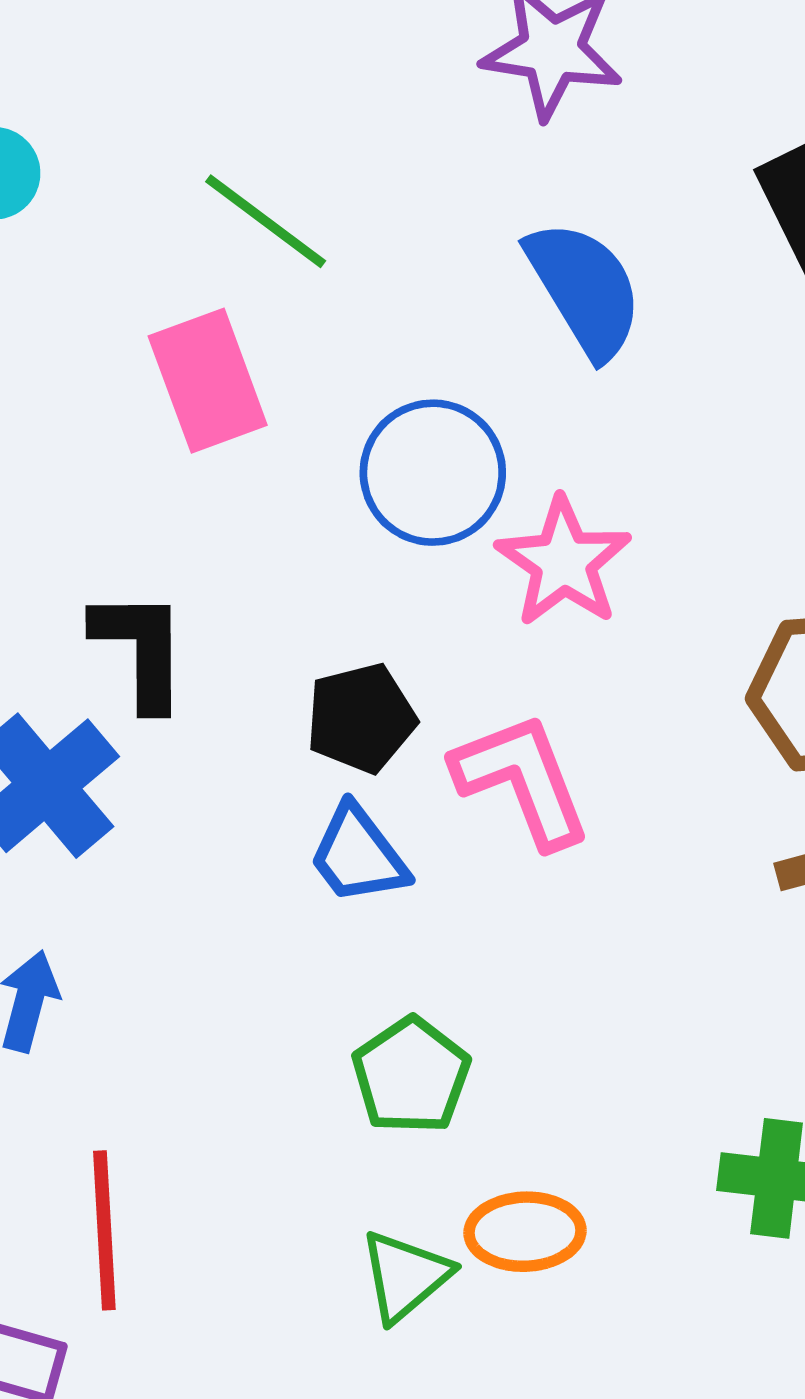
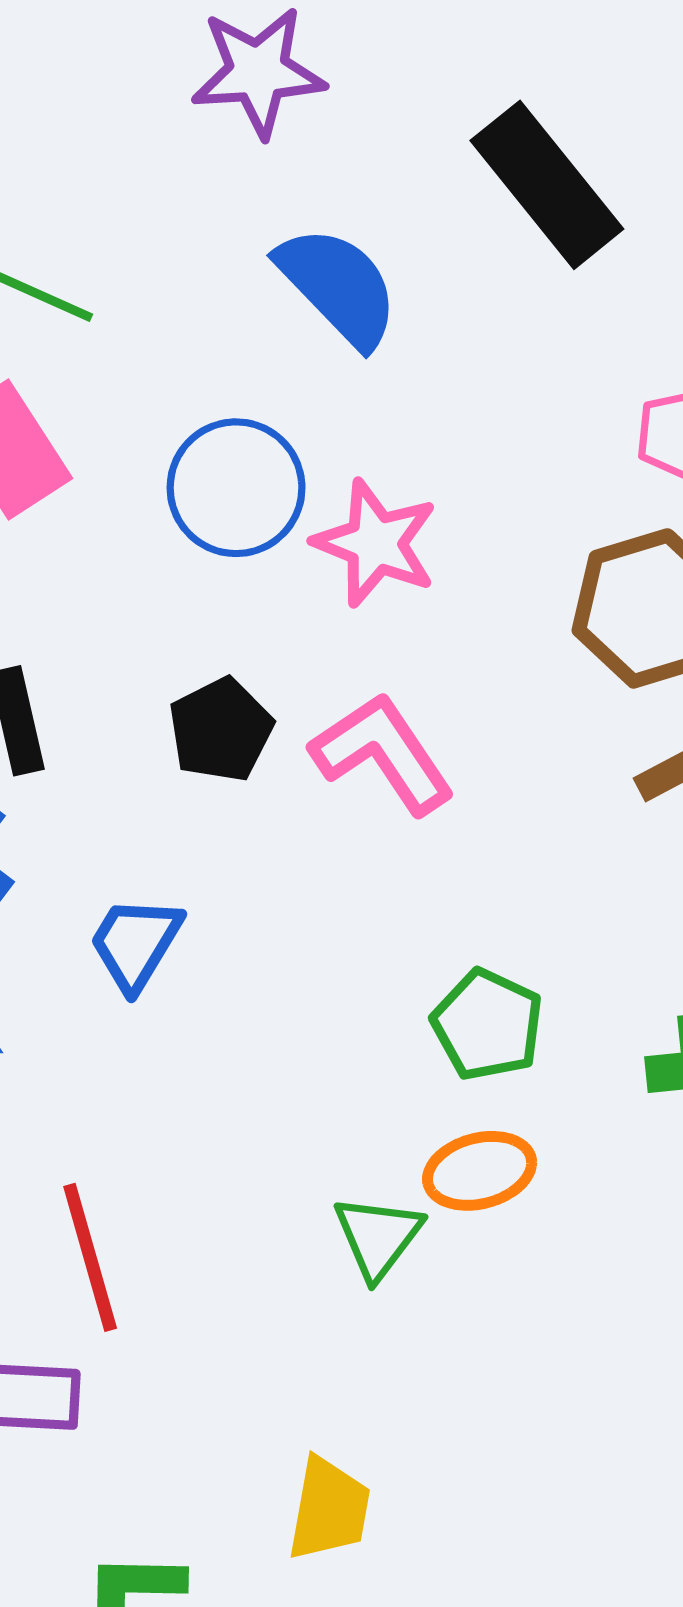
blue trapezoid: (358, 855) -> (136, 943), moved, turned 81
green pentagon: (411, 1076) -> (487, 1025), moved

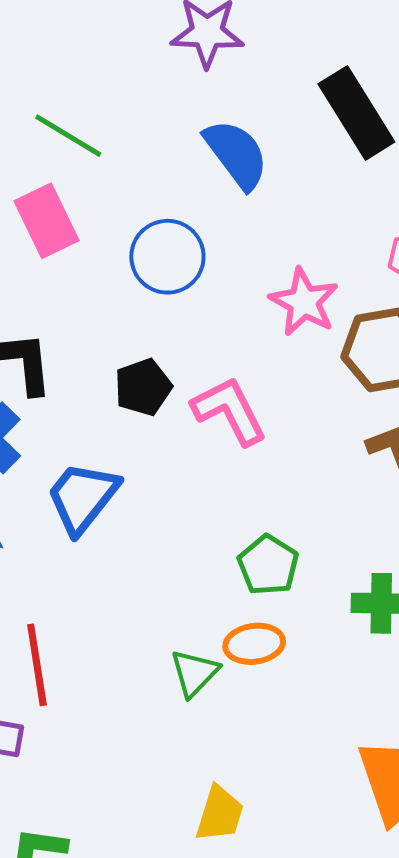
pink star: (376, 543) -> (304, 302), moved
blue trapezoid: (136, 943) -> (83, 497), size x1.4
yellow trapezoid: (329, 1509) -> (220, 814), moved

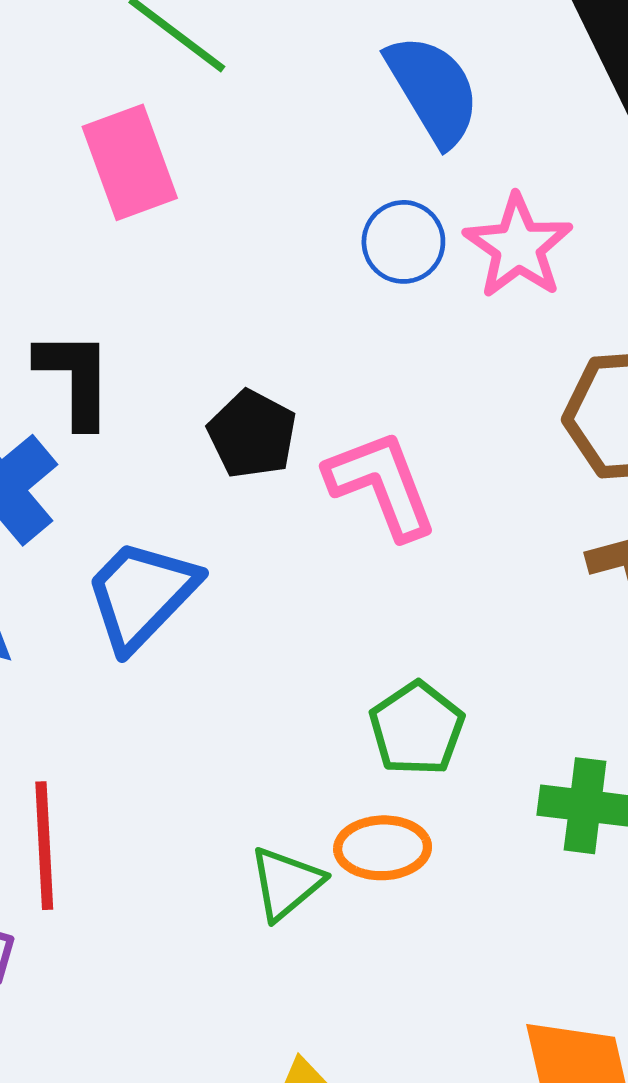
blue circle: (167, 257) -> (403, 242), moved, size x0.7
pink star: (304, 302) -> (518, 246), moved
black pentagon: (143, 387) -> (252, 434), turned -30

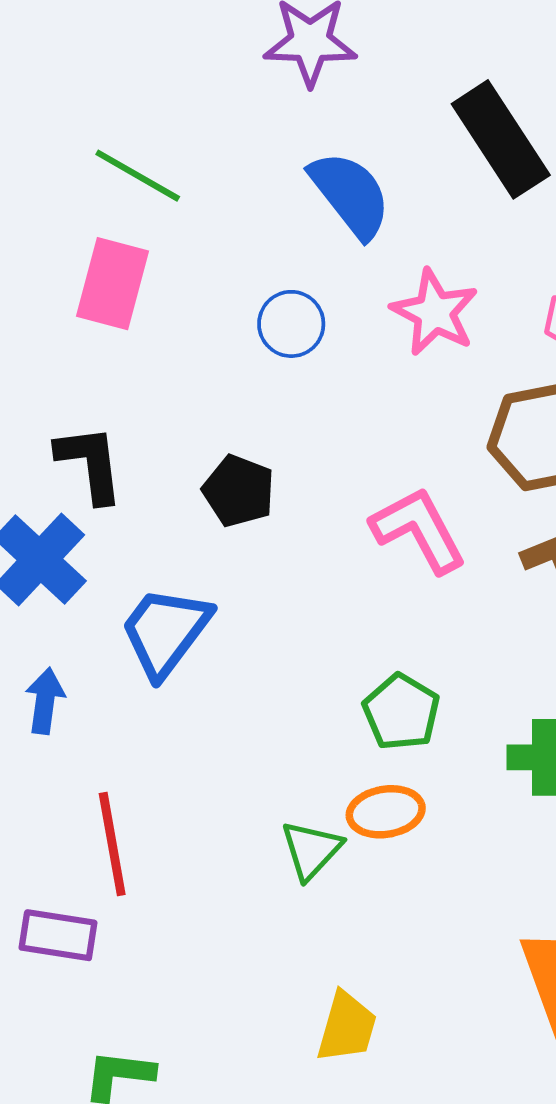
pink rectangle: (130, 162) -> (113, 284), turned 42
blue circle: (403, 242) -> (291, 324), moved
pink L-shape: (381, 485) -> (419, 530), moved

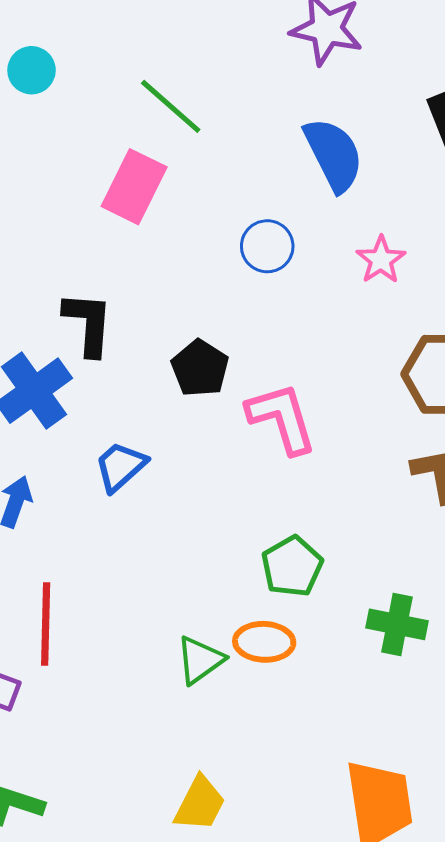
pink star: (435, 312) -> (381, 260), size x0.7
pink L-shape: (419, 530) -> (282, 418), moved
blue trapezoid: (165, 631) -> (121, 466), size x0.7

